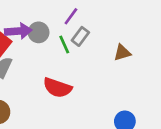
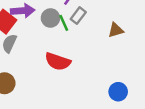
gray circle: (39, 32) -> (50, 18), moved

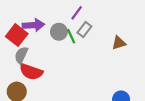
red semicircle: (58, 61) -> (31, 72), moved

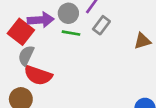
gray circle: (59, 32) -> (68, 13), moved
green line: (71, 36) -> (71, 33), moved, turned -56

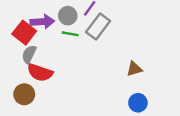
gray rectangle: (101, 25) -> (98, 27), size x1.5
brown triangle: (142, 41) -> (134, 69), moved

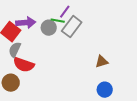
gray circle: (68, 16) -> (49, 28), moved
green line: (70, 34) -> (58, 21), moved

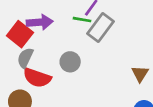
gray circle: (49, 28) -> (70, 62), moved
brown triangle: (102, 62) -> (140, 74), turned -40

